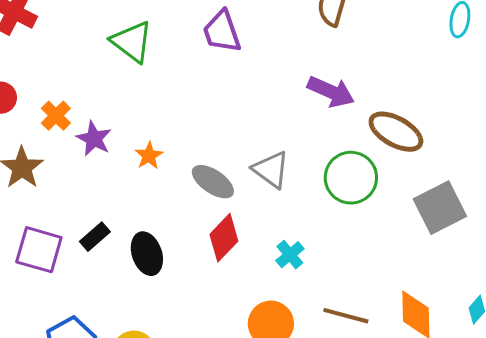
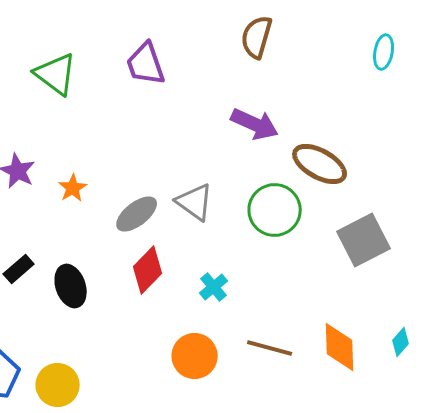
gray ellipse: (213, 182) -> (137, 214), turned -72

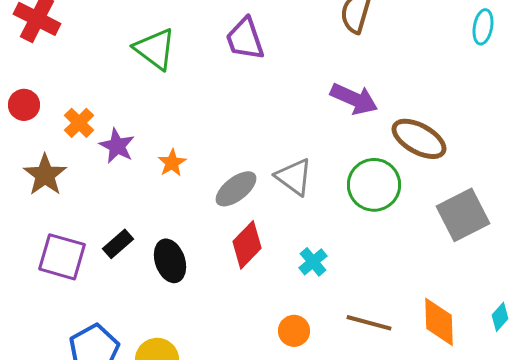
orange circle: (195, 356) -> (294, 331), size x0.7

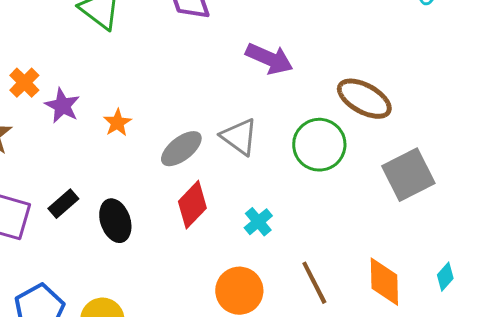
purple arrow: (354, 99) -> (269, 59), moved
brown line: (369, 323) -> (314, 283), turned 48
orange circle: (294, 331) -> (239, 291), size x1.5

